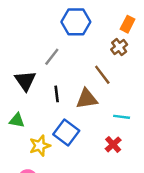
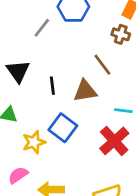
brown cross: (119, 47) -> (121, 34), turned -35
gray line: (52, 57) -> (42, 28), moved
red cross: (113, 144) -> (114, 141), size x1.6

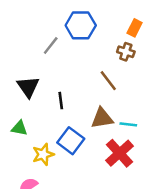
brown triangle: (85, 91) -> (102, 118), moved

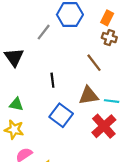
orange rectangle: (135, 28) -> (107, 18), moved
black triangle: (28, 87) -> (14, 57), moved
yellow star: (43, 154) -> (14, 129), moved, turned 30

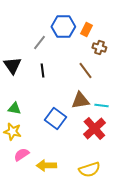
orange rectangle: (107, 18) -> (86, 30), moved
black line: (52, 80) -> (42, 70), moved

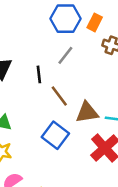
gray line: (39, 42) -> (65, 55), moved
brown line: (85, 70) -> (59, 96), moved

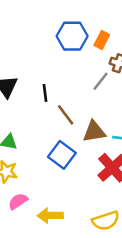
gray line: (65, 55) -> (101, 81), moved

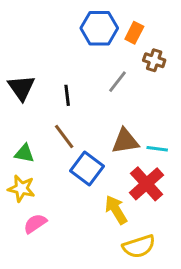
gray line: (101, 81) -> (118, 82), moved
brown line: (66, 115) -> (64, 137), moved
yellow arrow: (50, 216) -> (116, 210), moved, turned 60

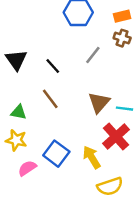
orange rectangle: (134, 33) -> (122, 16), moved, turned 49
black line: (67, 95) -> (53, 66), turned -35
brown triangle: (125, 141) -> (99, 102), turned -40
blue square: (87, 169) -> (56, 154), moved

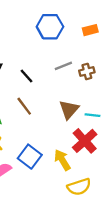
brown cross: (122, 38) -> (87, 71), moved, turned -32
gray line: (93, 55) -> (63, 66), turned 30

